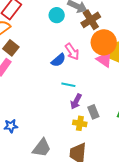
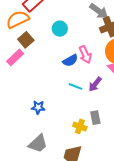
cyan circle: (57, 15) -> (60, 29), moved
purple arrow: (76, 101) -> (95, 84), moved
blue star: (11, 126) -> (38, 107), moved

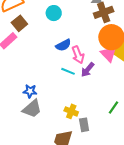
pink arrow: (85, 55) -> (78, 55), moved
gray rectangle: (95, 118) -> (84, 125), moved
gray trapezoid: (38, 144) -> (32, 109), moved

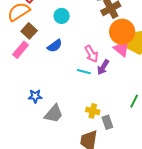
blue semicircle: (63, 45) -> (55, 46), moved
blue star: (30, 91) -> (35, 96), moved

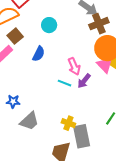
blue semicircle: (55, 46) -> (39, 54), turned -35
gray rectangle: (107, 122) -> (82, 136), size x1.6

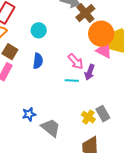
gray trapezoid: (29, 121) -> (51, 128), turned -80
yellow cross: (68, 123) -> (88, 117), turned 32
gray rectangle: (82, 136) -> (103, 114), moved, size x0.7

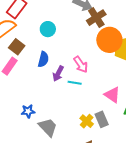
pink triangle: (104, 50) -> (112, 95), moved
purple arrow: (90, 72) -> (58, 74), moved

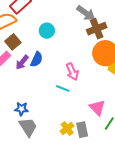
purple arrow: (58, 74) -> (22, 62), moved
blue star: (28, 111) -> (21, 109), moved

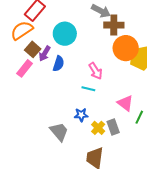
brown cross: (97, 29) -> (114, 25), turned 30
cyan circle: (47, 31) -> (65, 34), size x1.5
purple arrow: (22, 62) -> (45, 54), moved
blue star: (21, 109) -> (81, 115), moved

